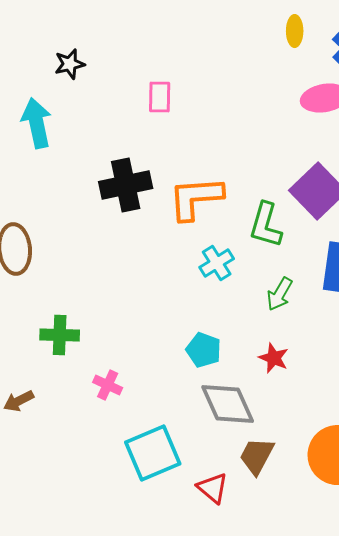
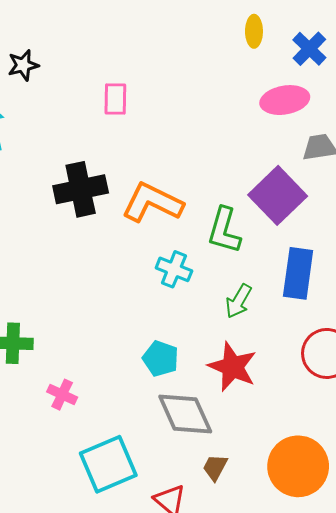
orange L-shape: (196, 198) -> (152, 203), turned 30
cyan cross: (217, 263) -> (174, 269), turned -36
red star: (274, 358) -> (232, 367), size x1.6
brown trapezoid: (257, 456) -> (215, 467), size x0.7

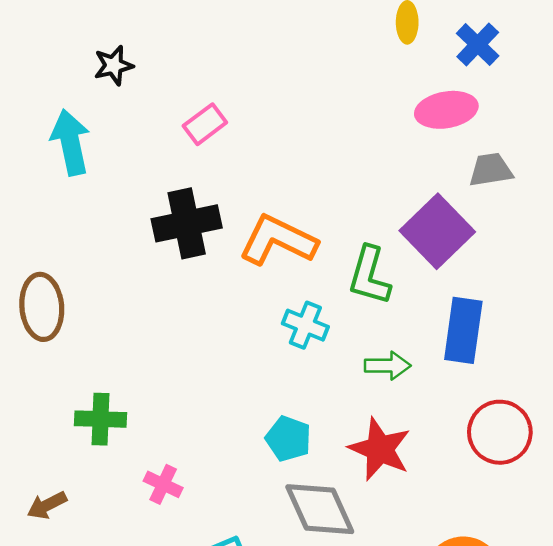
pink rectangle: (115, 99) -> (205, 124), moved, turned 52
green arrow: (239, 301) -> (388, 366), turned -120

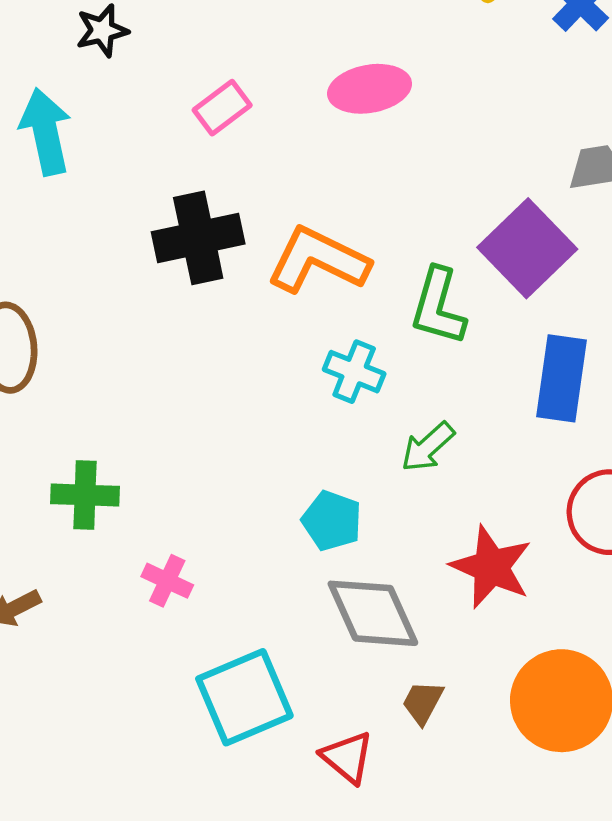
pink ellipse: (446, 110) -> (370, 89), moved
green arrow: (388, 366) -> (428, 447), moved, turned 138
red star: (380, 449) -> (491, 567), moved

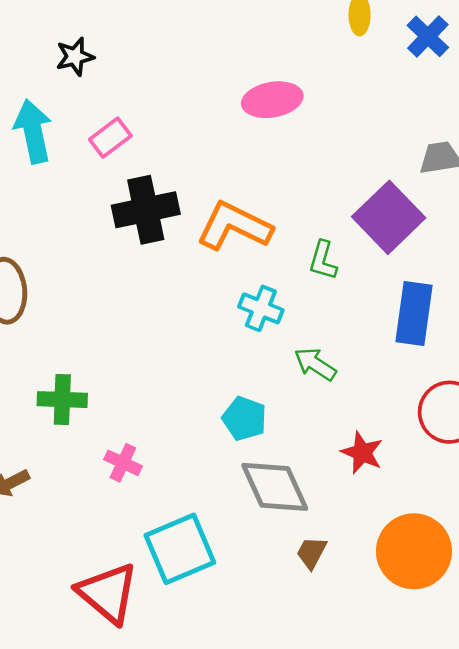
pink rectangle: (222, 108) -> (110, 138), moved
green L-shape: (438, 306) -> (323, 260), size x0.7
green arrow: (428, 447) -> (315, 364), turned 75
red star: (491, 567) -> (362, 453), size x0.7
red triangle: (347, 757) -> (108, 593), moved, size x1.6

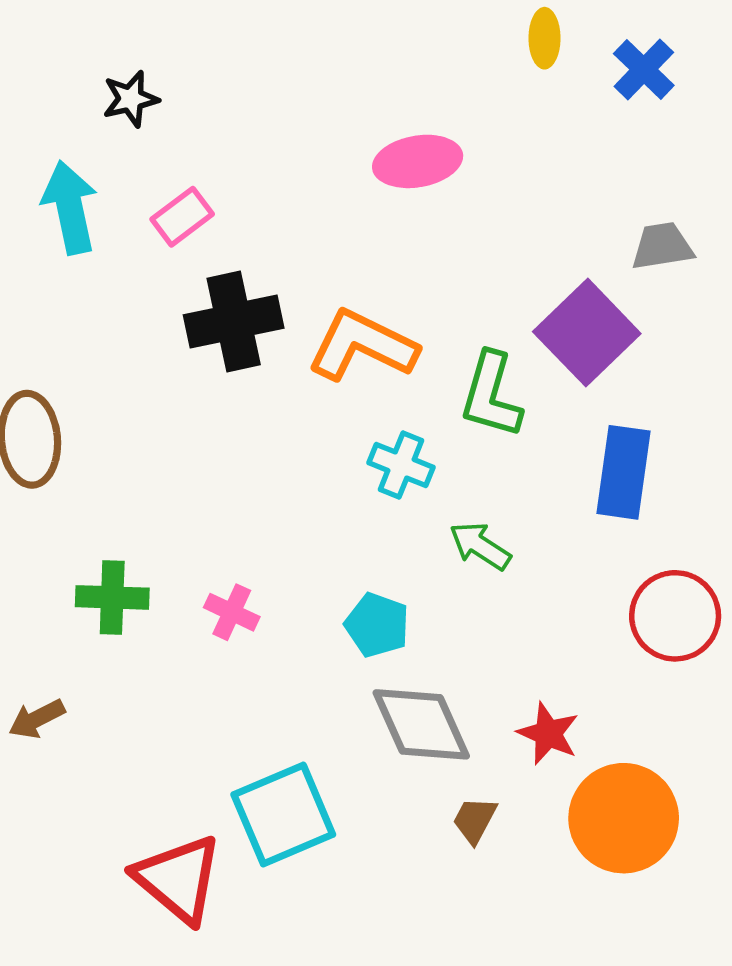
green L-shape: (323, 260) -> (491, 395), size x1.5
red star: (362, 453) -> (548, 734), moved
pink cross: (123, 463) -> (232, 612), moved

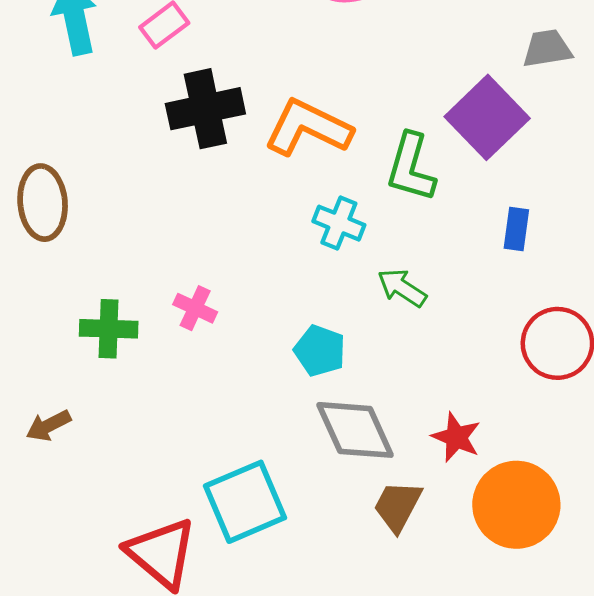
blue rectangle: (624, 472) -> (516, 229), size x0.6
pink cross: (232, 612) -> (195, 308), moved
brown trapezoid: (475, 820) -> (398, 506), size x1.4

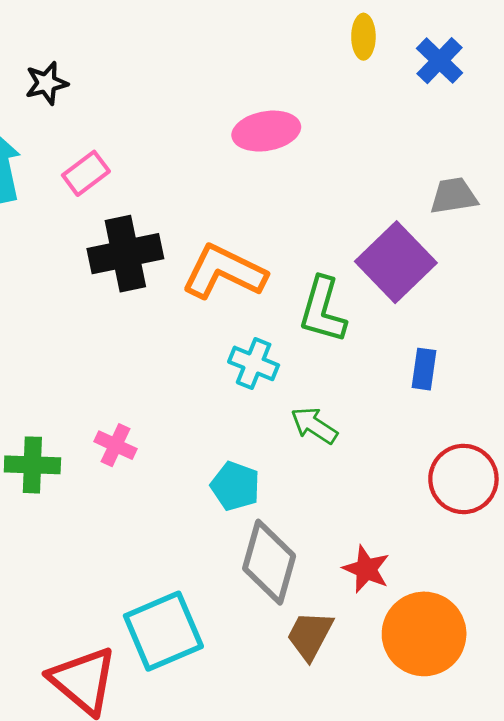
gray diamond: (355, 430) -> (269, 562), turned 40

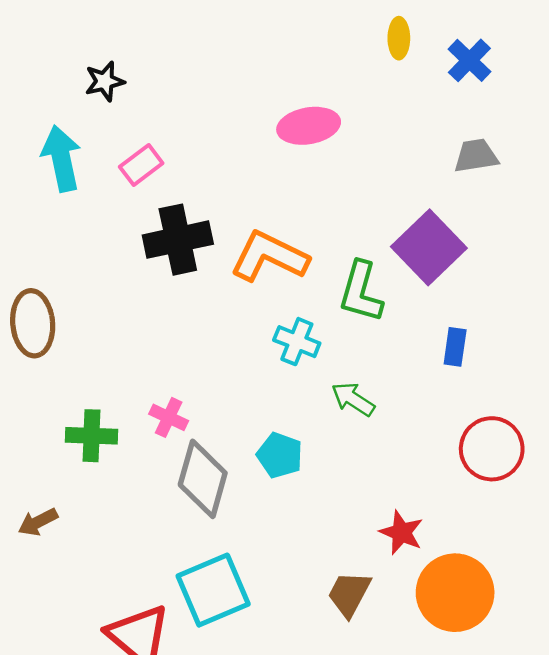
gray trapezoid: (454, 196) -> (476, 156), moved
gray diamond: (269, 562) -> (203, 479), moved

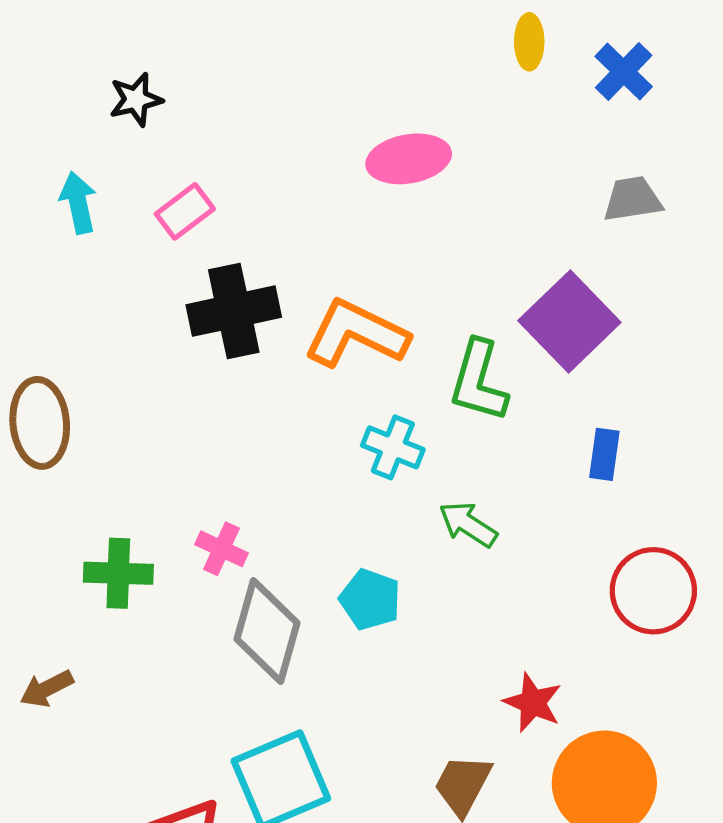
cyan arrow: (61, 158) -> (78, 203), size x0.7

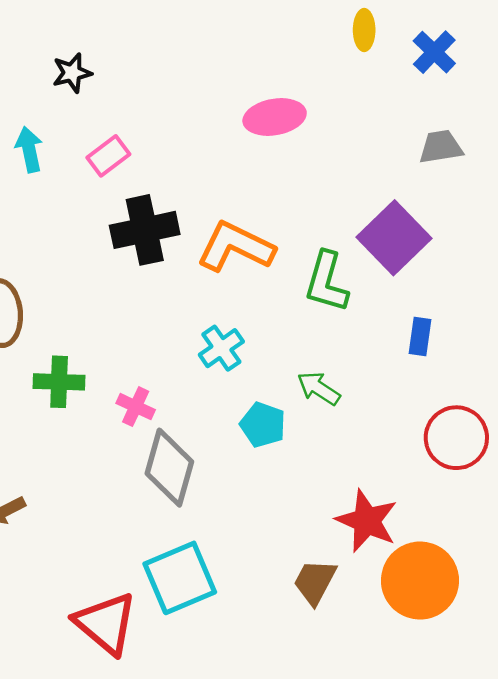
cyan cross: (393, 447) -> (221, 348), moved, turned 33
green cross: (118, 573) -> (59, 382), moved
cyan pentagon: (370, 599) -> (263, 425), moved
red star: (533, 703) -> (367, 521), size x1.4

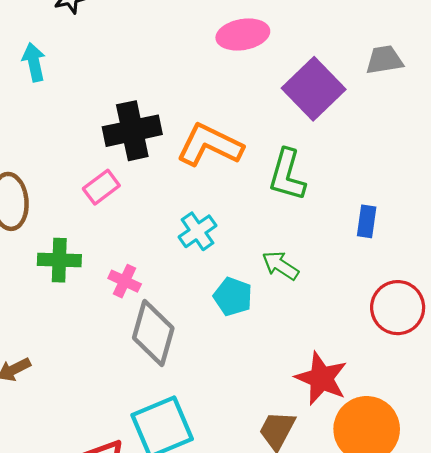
pink rectangle: (108, 156) -> (101, 187), moved
purple square: (394, 238) -> (314, 89), moved

